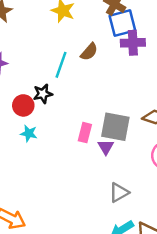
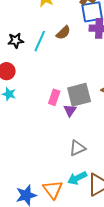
black star: (43, 94) -> (16, 41), moved
gray square: (115, 127) -> (79, 95), turned -30

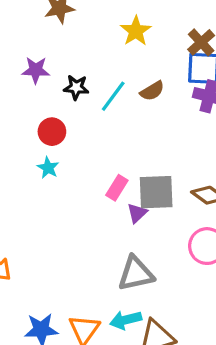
gray triangle: (77, 148) -> (136, 274), size x1.4

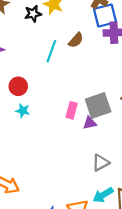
black star: (76, 87) -> (33, 14), moved
purple triangle: (137, 213) -> (90, 123), turned 48
gray triangle: (136, 274) -> (101, 163), size x0.7

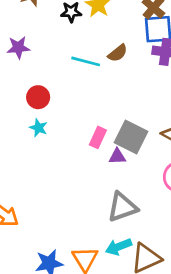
cyan line: (51, 51) -> (86, 61), turned 75
gray square: (98, 105) -> (131, 137), turned 36
gray triangle: (101, 163) -> (122, 207), size x1.4

